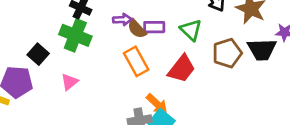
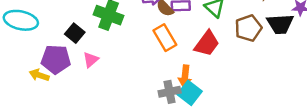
pink triangle: (69, 82) -> (91, 60), moved
orange arrow: (157, 104) -> (185, 76), turned 55

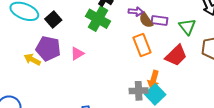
black square: (75, 33) -> (53, 20), moved

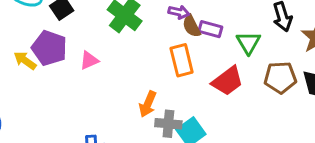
orange arrow: (153, 80) -> (148, 104), moved

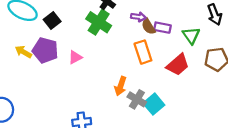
yellow arrow: (25, 61) -> (23, 52), moved
gray cross: (168, 124) -> (137, 99), turned 30

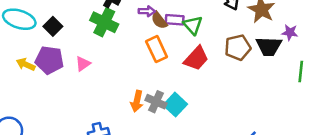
green triangle: (191, 35) -> (193, 25), moved
orange arrow: (121, 86) -> (137, 101), moved

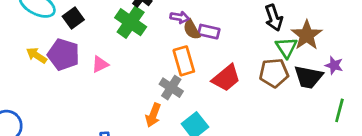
green triangle: (193, 25) -> (286, 47), moved
gray cross: (156, 102) -> (171, 88), moved

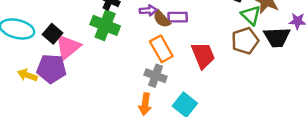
pink triangle: (100, 64) -> (68, 47), moved, size x1.6
red trapezoid: (226, 78) -> (203, 55), turned -60

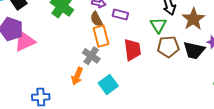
green triangle: (251, 15) -> (158, 25), moved
brown semicircle: (162, 19) -> (96, 19), moved
pink triangle: (68, 47) -> (25, 41), moved

